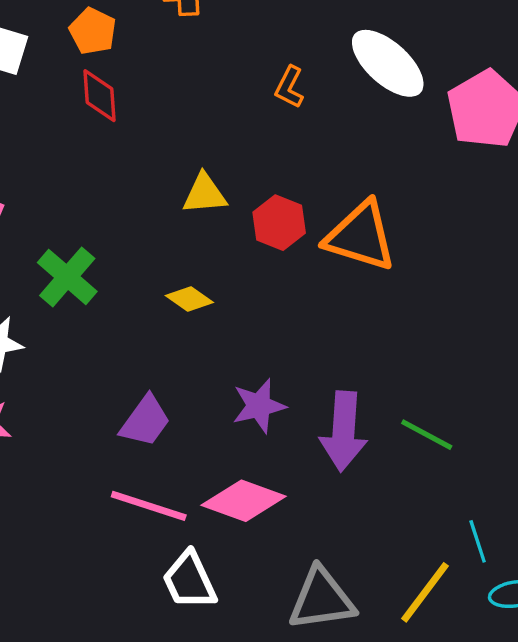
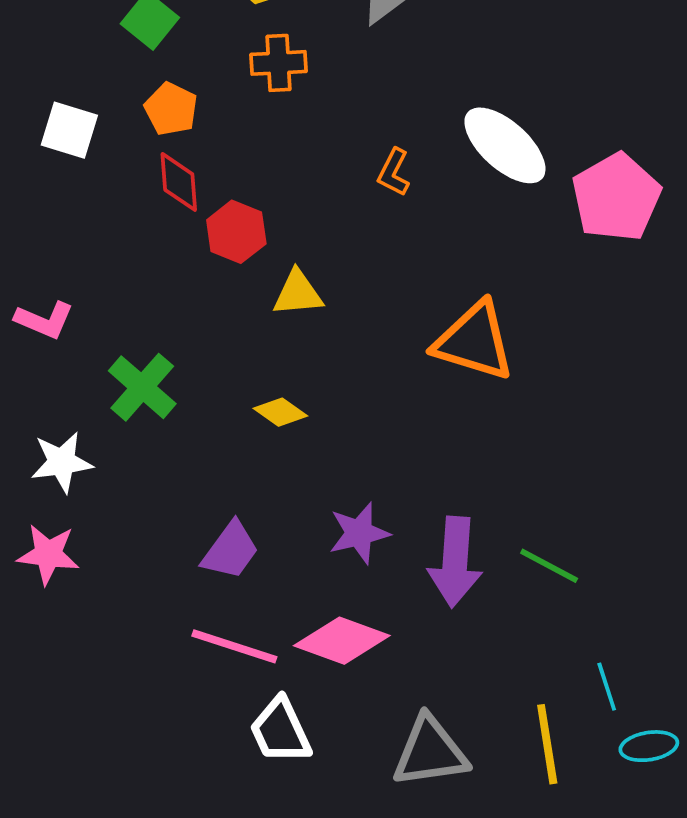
red hexagon: (279, 223) -> (236, 232), moved
yellow line: (425, 592) -> (547, 744), turned -46

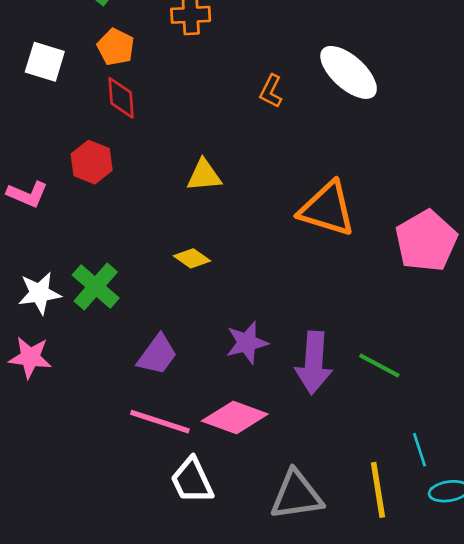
pink pentagon: (616, 197) -> (426, 241), moved
red hexagon: (236, 232) -> (92, 162), moved
green cross: (142, 387) -> (96, 286), moved

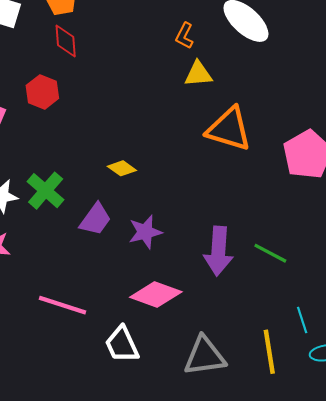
yellow triangle: (204, 175) -> (198, 74), moved
purple star: (247, 343) -> (145, 232), moved
purple trapezoid: (157, 355) -> (95, 219), moved
pink line: (160, 422) -> (62, 305), moved

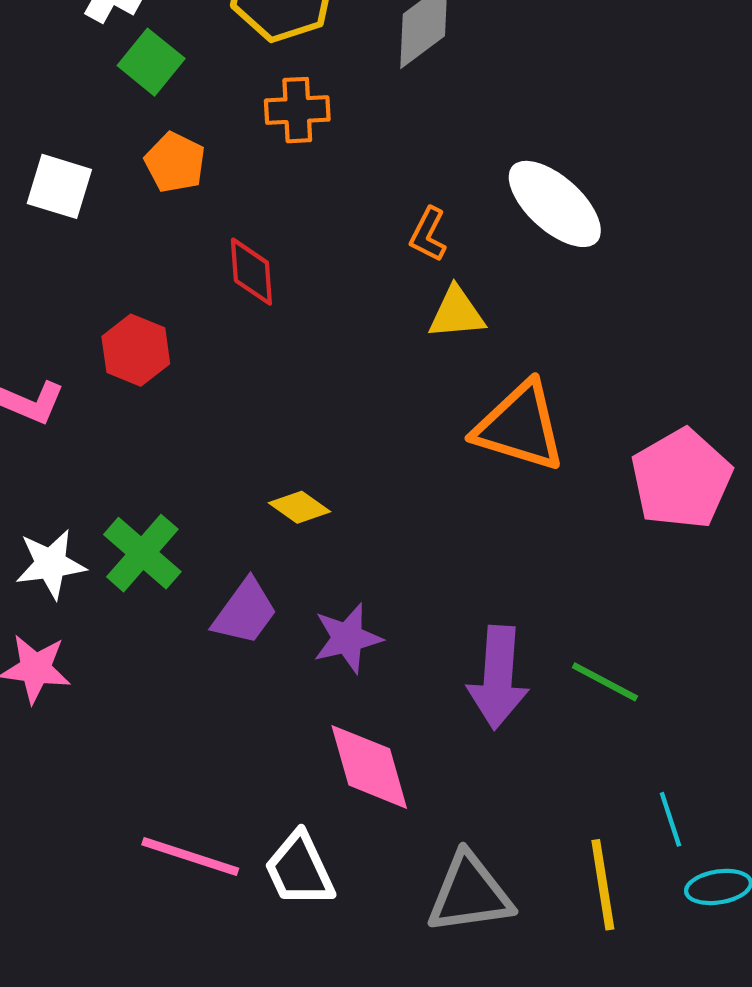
red diamond: (66, 41) -> (251, 272), moved
pink diamond: (156, 295) -> (369, 767), turned 54
pink line: (62, 305) -> (190, 856), moved

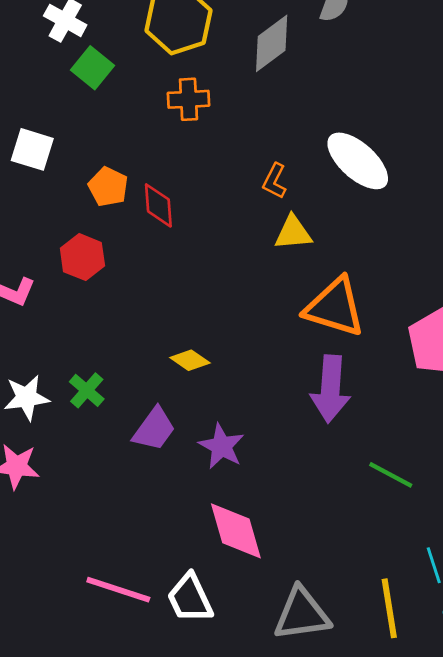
orange pentagon: (175, 162) -> (108, 187), moved
green cross: (142, 553) -> (87, 390), size x0.7
purple star: (347, 638) -> (222, 446), turned -30
purple arrow: (498, 677) -> (330, 389), moved

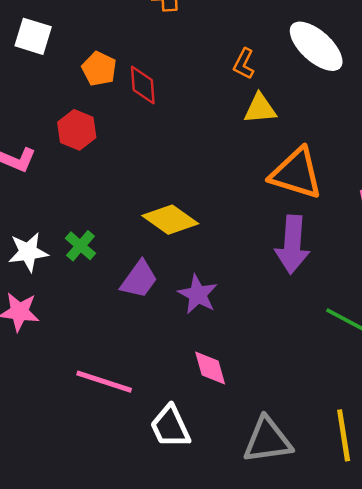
yellow diamond: (190, 360) -> (170, 220), size x1.6
pink diamond: (236, 531) -> (210, 368), size x0.7
pink line: (118, 590) -> (104, 382), moved

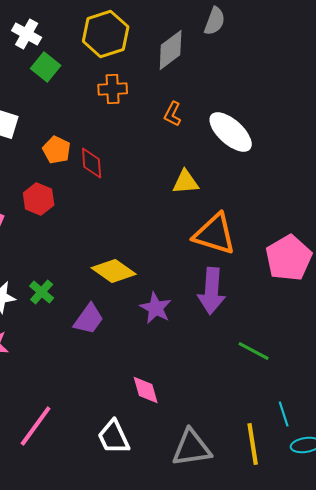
orange L-shape: (244, 64) -> (173, 114), moved
purple star: (198, 294) -> (156, 308), moved
pink line: (104, 382) -> (36, 426), moved, turned -72

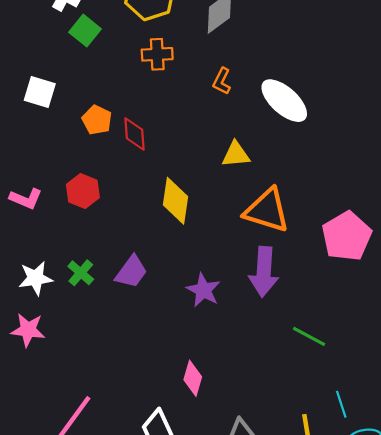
red hexagon: (39, 199) -> (83, 191), moved
yellow diamond: (114, 271) -> (175, 201), moved, turned 63
purple trapezoid: (89, 319) -> (131, 272), moved
pink diamond: (146, 390) -> (193, 378), turned 32

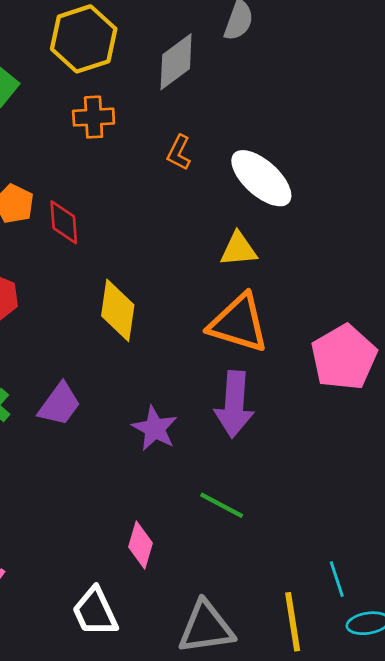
yellow triangle: (236, 154) -> (239, 249), moved
green line: (309, 336) -> (222, 505), moved

